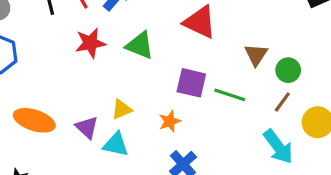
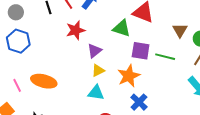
green triangle: (140, 45) -> (122, 28), moved
orange star: (170, 121) -> (129, 76), size x1.6
purple triangle: (87, 127) -> (94, 51), moved, turned 42

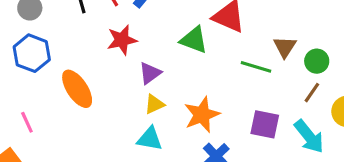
purple square: (141, 51) -> (265, 124), moved
green line: (165, 57) -> (256, 67), moved
orange ellipse: (44, 81) -> (77, 89), moved, turned 40

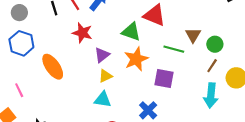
red star: (122, 40) -> (82, 33), turned 30
orange star: (202, 115) -> (136, 59), moved
purple square: (265, 124) -> (164, 78), moved
cyan arrow: (309, 137) -> (211, 96), turned 45

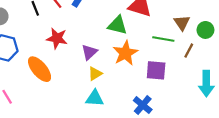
red star: (82, 33) -> (57, 38), moved
brown line: (212, 66) -> (189, 51), moved

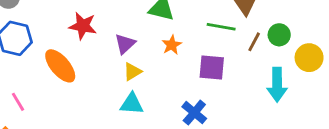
green circle: (205, 30) -> (279, 35), moved
orange star: (125, 53) -> (172, 45), size x0.6

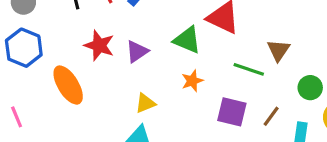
brown line: (254, 42) -> (271, 116), moved
purple triangle: (125, 44) -> (137, 51), moved

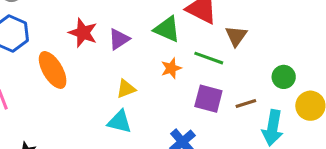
brown triangle: (278, 50) -> (236, 36), moved
green line: (249, 69) -> (209, 58), moved
brown line: (271, 116) -> (246, 104), turned 35

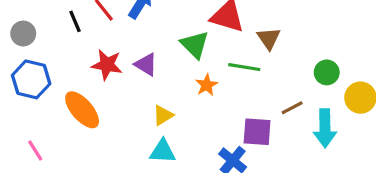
green triangle: (167, 29) -> (195, 45), turned 32
purple triangle: (119, 39) -> (146, 64), turned -45
purple square: (208, 99) -> (257, 132), moved

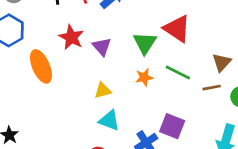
brown triangle: (269, 38) -> (222, 62), moved
brown line: (292, 108) -> (212, 88), moved
cyan triangle: (163, 151) -> (109, 120), moved

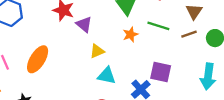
purple triangle: (102, 47) -> (84, 24), moved
orange ellipse: (41, 66) -> (38, 59), moved, turned 64

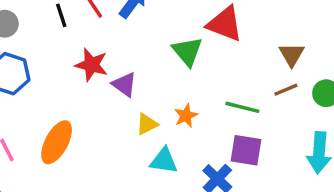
green line: (158, 26) -> (242, 107), moved
orange star: (130, 34) -> (186, 116), moved

